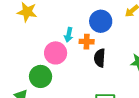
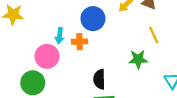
black semicircle: (100, 58) -> (99, 79), moved

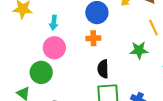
cyan arrow: (60, 36) -> (54, 23), moved
orange cross: (79, 42) -> (93, 38), moved

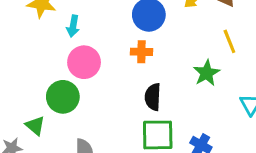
cyan arrow: (54, 23) -> (73, 26), moved
green star: (139, 50) -> (207, 73), turned -30

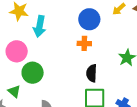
cyan arrow: (73, 26) -> (40, 26), size x1.5
pink circle: (84, 62) -> (17, 51), moved

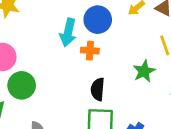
cyan arrow: (40, 26) -> (68, 33), moved

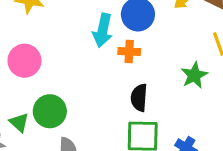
green circle: (22, 85) -> (50, 111), moved

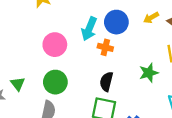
pink circle: (24, 61) -> (55, 45), moved
green circle: (50, 111) -> (55, 82), moved

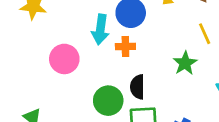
green circle: (55, 82) -> (108, 101), moved

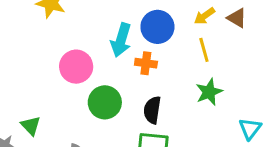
yellow line: (205, 34) -> (204, 50), moved
green circle: (108, 101) -> (105, 102), moved

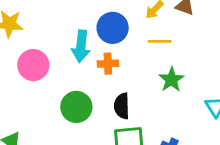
yellow line: (204, 50) -> (160, 41), turned -65
pink circle: (76, 67) -> (33, 65), moved

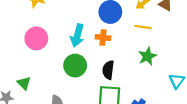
cyan arrow: (81, 46) -> (77, 36), moved
pink circle: (33, 65) -> (36, 38), moved

